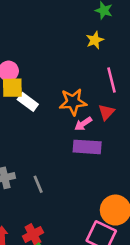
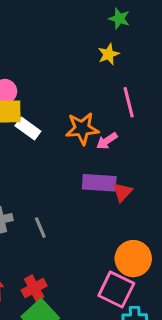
red triangle: (106, 112) -> (122, 192), moved
pink arrow: (83, 124) -> (107, 141), moved

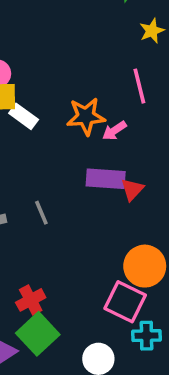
yellow star: (108, 54) -> (152, 31), moved
gray line: (40, 228) -> (41, 213), moved

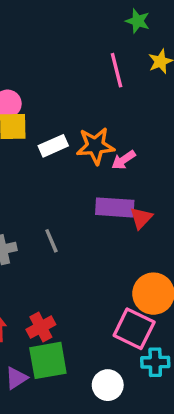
pink line: (139, 86) -> (117, 70), moved
white rectangle: (24, 116) -> (53, 146), moved, turned -60
green square: (38, 334) -> (48, 360), turned 33

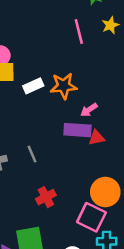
pink arrow: (124, 160) -> (89, 110), moved
red triangle: (141, 218) -> (96, 138), turned 36
red cross: (41, 327) -> (46, 197), moved

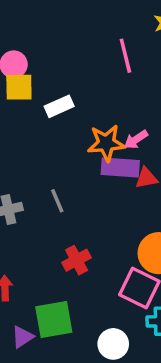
pink line: (79, 32) -> (125, 56), moved
orange star: (64, 86) -> (106, 143), moved

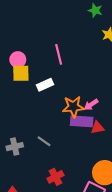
pink line: (125, 56) -> (59, 54), moved
gray line: (57, 201) -> (44, 141), turned -32

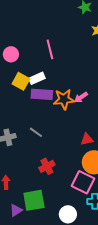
yellow square: (21, 73) -> (21, 81), moved, turned 30
purple rectangle: (82, 121) -> (42, 94), moved
red triangle: (97, 128) -> (87, 139), moved

